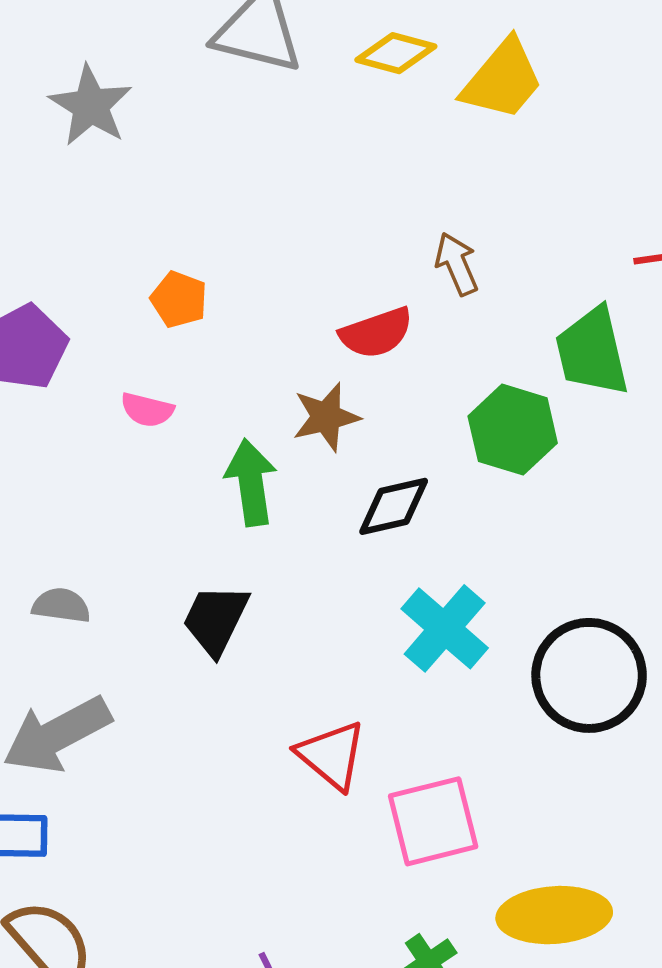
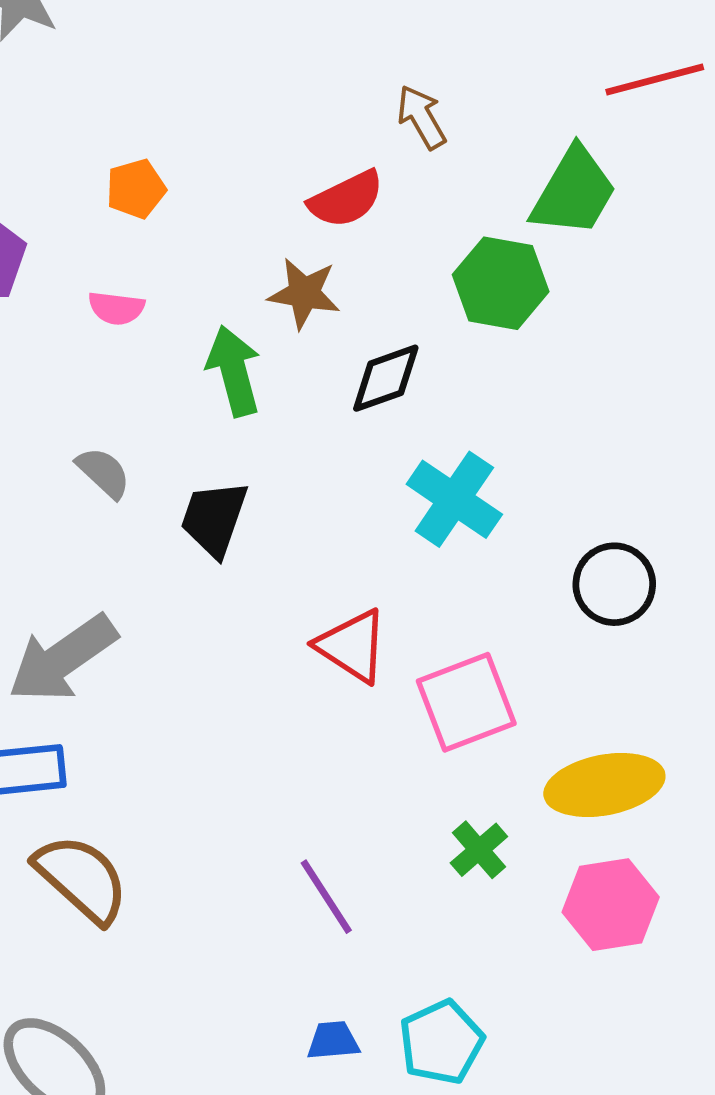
orange pentagon: (179, 299) -> (136, 189), turned -30
green trapezoid: (592, 352) -> (574, 192), turned -130
brown star: (326, 417) -> (304, 293), turned 30
gray semicircle: (61, 605) -> (103, 473), moved, turned 42
black circle: (589, 675) -> (614, 584), moved, size x0.7

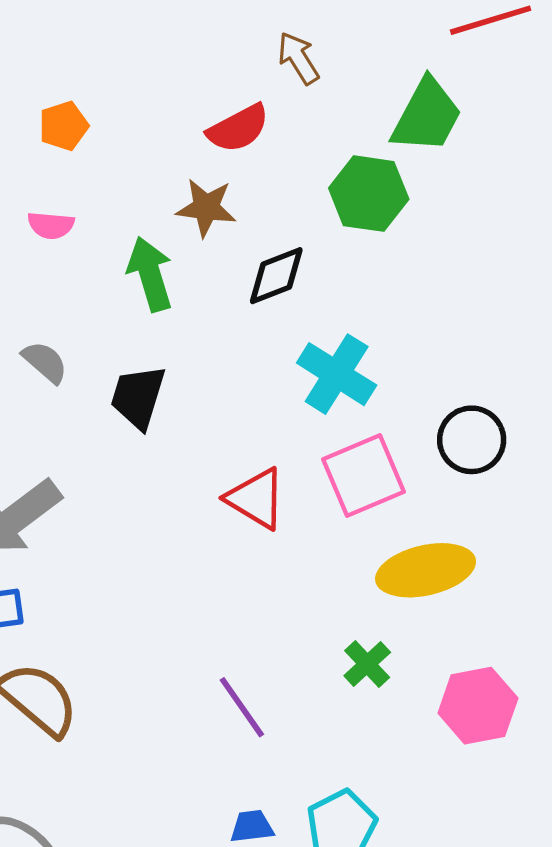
pink square: (466, 702) -> (363, 475), moved
yellow ellipse: (604, 785) -> (426, 570), moved

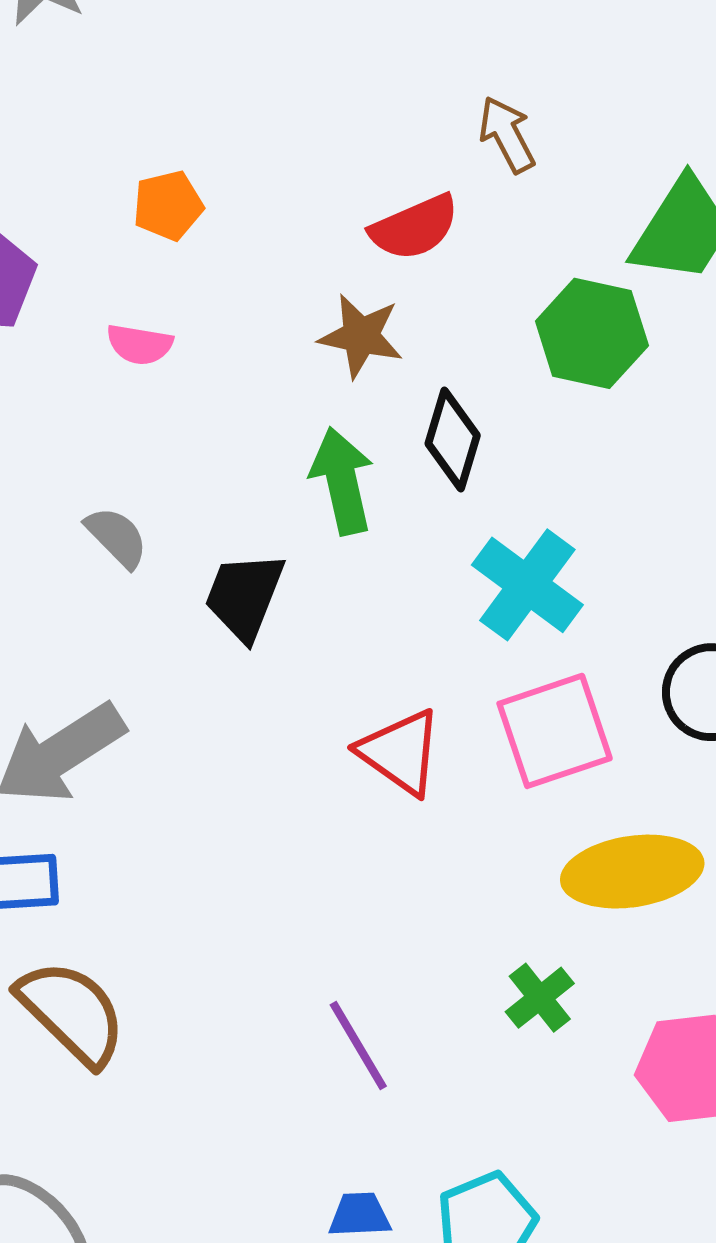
green arrow: (150, 274) -> (342, 481), moved
black diamond: (276, 276) -> (453, 439), turned -56

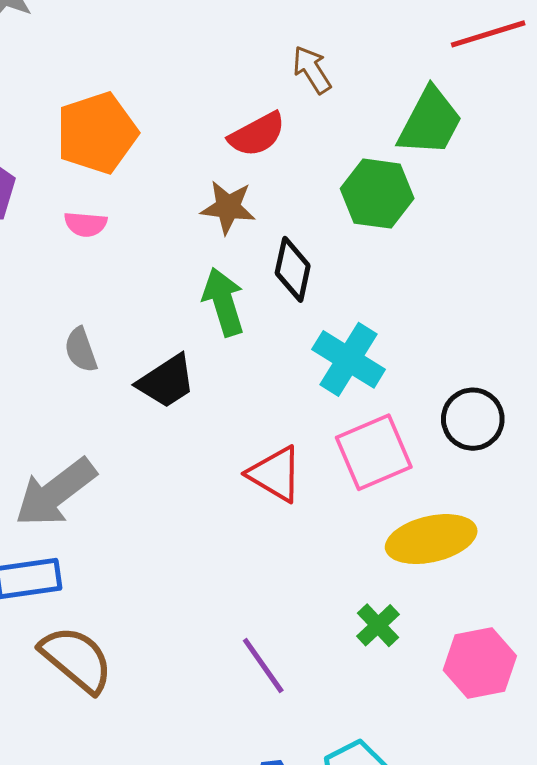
orange pentagon: (168, 205) -> (97, 133), size x1.8
gray semicircle: (117, 537) -> (81, 350), turned -150
black trapezoid: (244, 596) -> (166, 381), turned -140

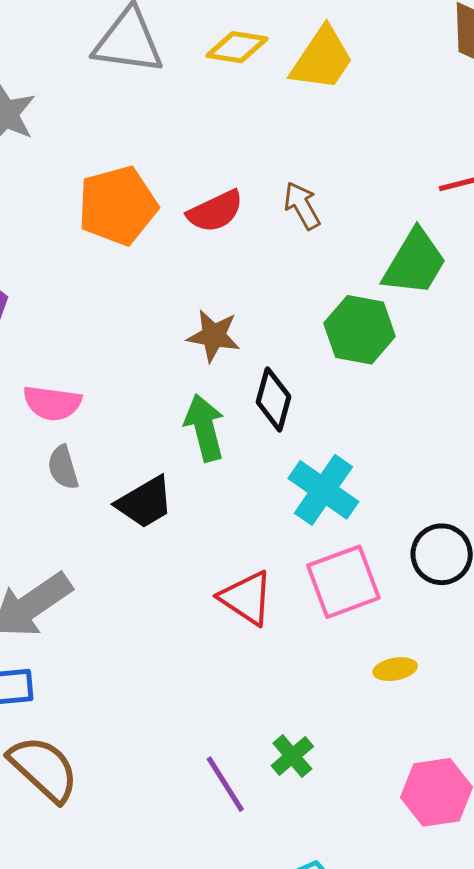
orange pentagon: (97, 133) -> (118, 206), moved
red semicircle: (257, 134) -> (215, 211), moved
pink semicircle: (86, 224) -> (52, 403), moved, size x1.4
yellow ellipse: (431, 539) -> (395, 669), size x0.5
green cross: (378, 625) -> (292, 756), moved

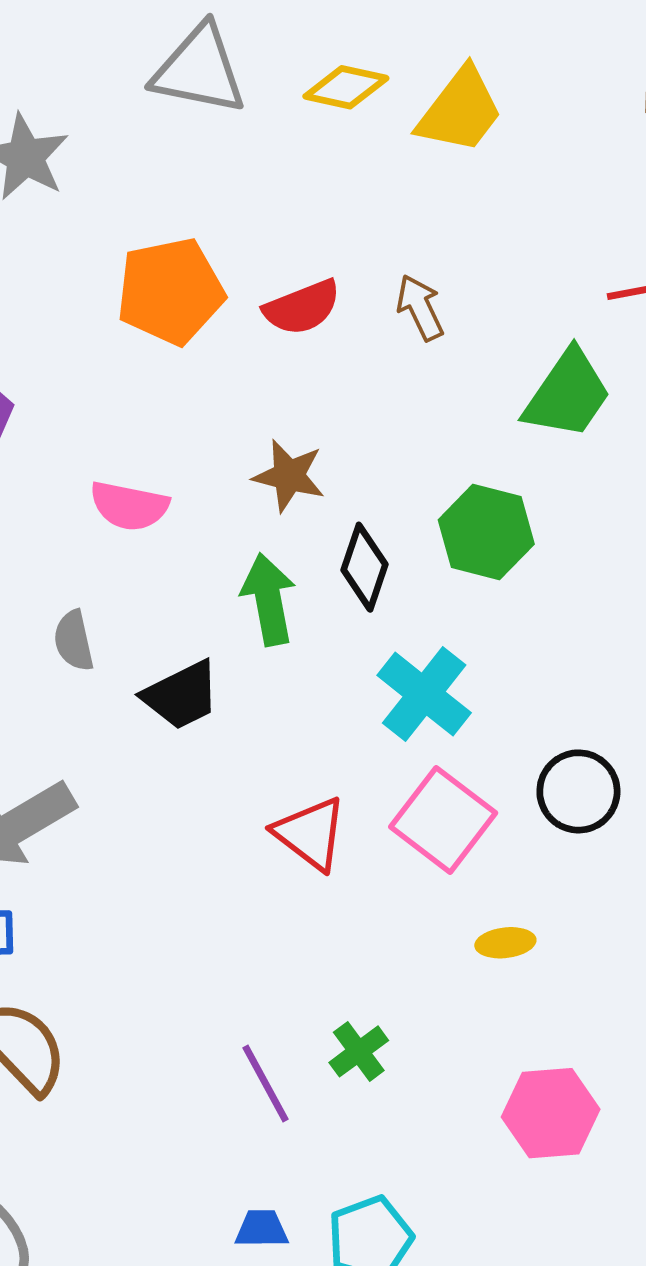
green hexagon: (360, 330) -> (486, 532), moved
pink semicircle: (52, 403) -> (129, 506), moved
pink square: (343, 582) -> (443, 820), turned -36

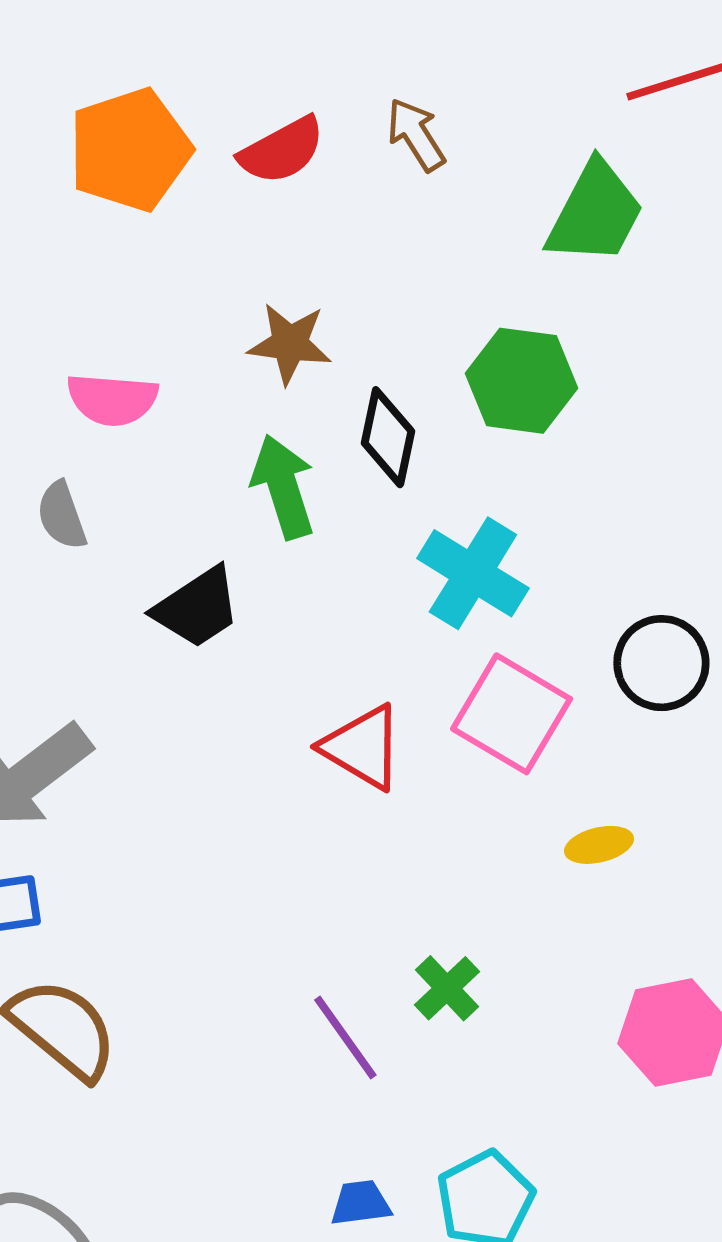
gray semicircle: (74, 641) -> (62, 516), moved

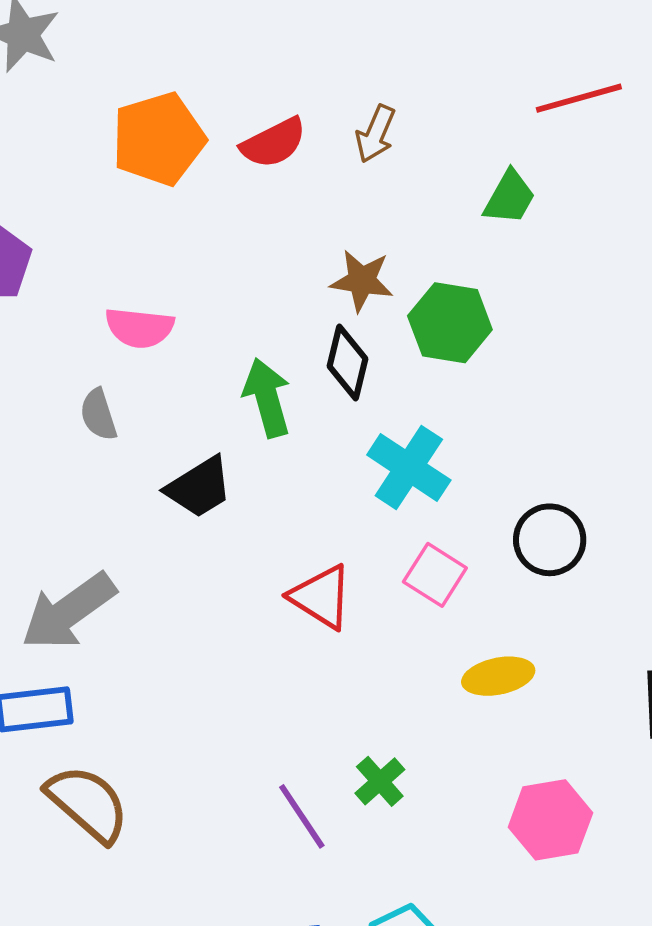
brown arrow: (416, 135) -> (376, 134), turned -126
green trapezoid: (595, 213) -> (510, 197), size x0.7
brown star: (290, 343) -> (362, 281), moved
pink square: (512, 714) -> (435, 575), size x0.7
yellow ellipse: (599, 845) -> (498, 676), size x1.4

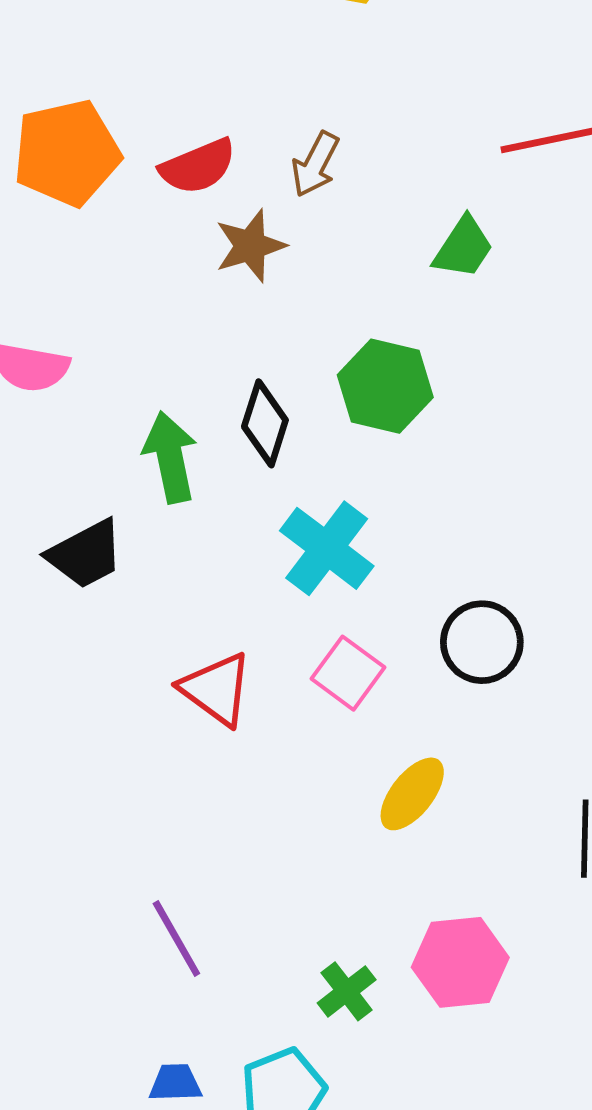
brown star: (362, 281) -> (250, 246), moved, turned -30
yellow ellipse: (498, 676) -> (412, 794), turned -44
green cross: (380, 781) -> (347, 991), moved

